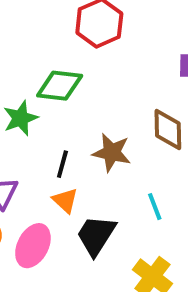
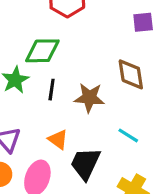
black line: (62, 164) -> (52, 90), moved
cyan line: (155, 207) -> (128, 135), turned -30

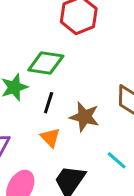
orange triangle: (58, 139) -> (50, 138), moved

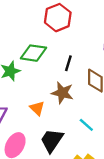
black line: (49, 103) -> (68, 63), moved

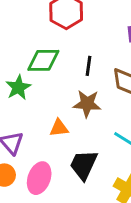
orange triangle: (37, 108) -> (59, 128), turned -42

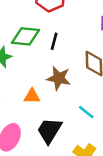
black line: (89, 66) -> (54, 41), moved

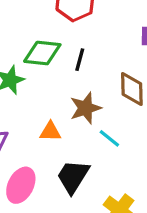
brown star: (59, 78) -> (85, 108), turned -30
cyan line: (86, 112) -> (109, 138), moved

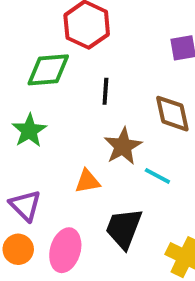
green diamond: (42, 53) -> (48, 70), moved

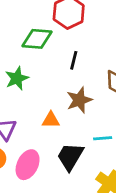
cyan line: (157, 176) -> (103, 138), moved, turned -42

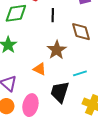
black line: (74, 60) -> (53, 15), moved
orange triangle: (51, 120) -> (40, 69), turned 40

